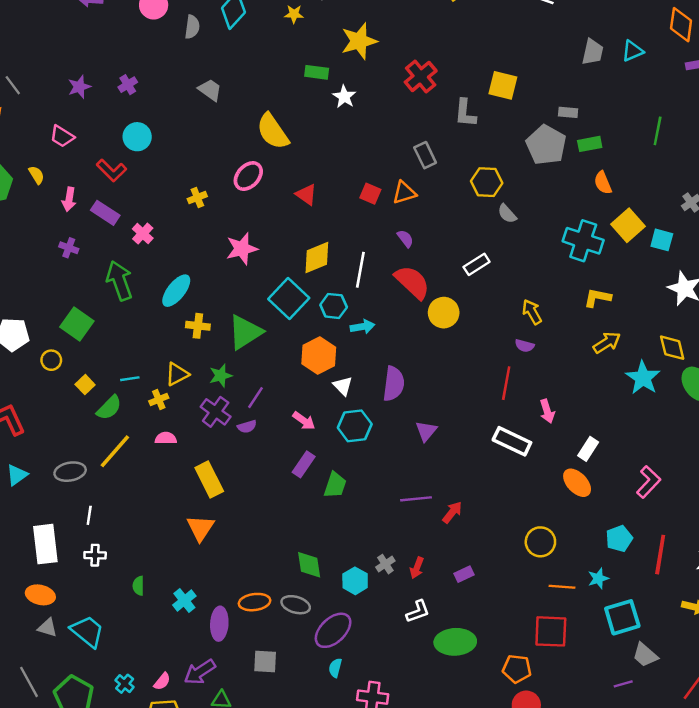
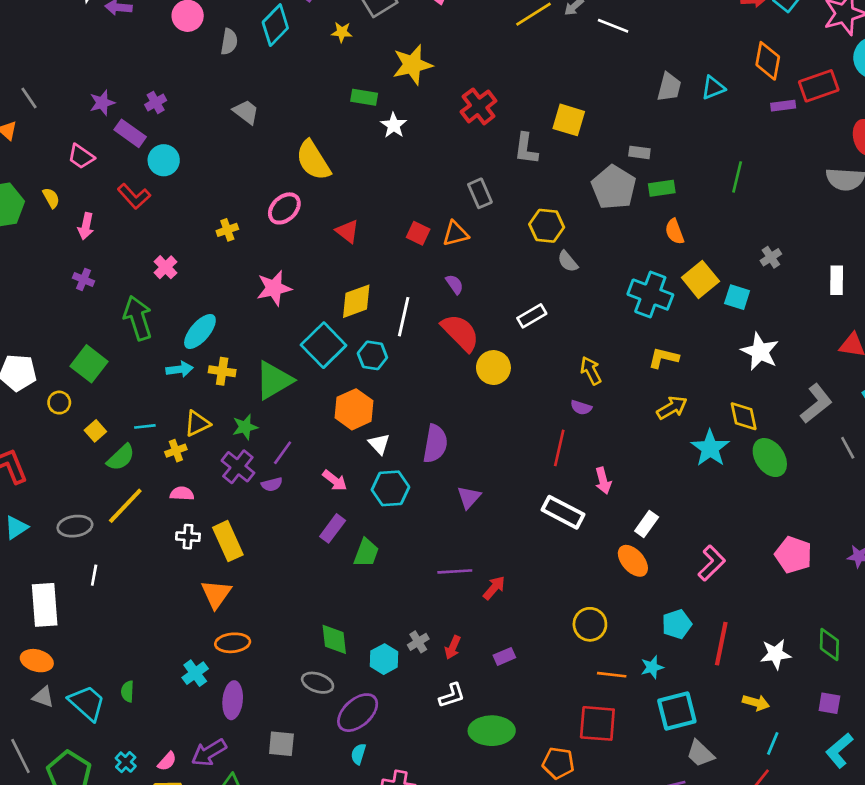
purple rectangle: (105, 213) -> (130, 133), moved
cyan arrow: (362, 327) -> (180, 369), moved
white cross: (95, 555) -> (188, 537), moved
green semicircle: (138, 586) -> (128, 691), moved
orange ellipse: (255, 602) -> (233, 643), moved

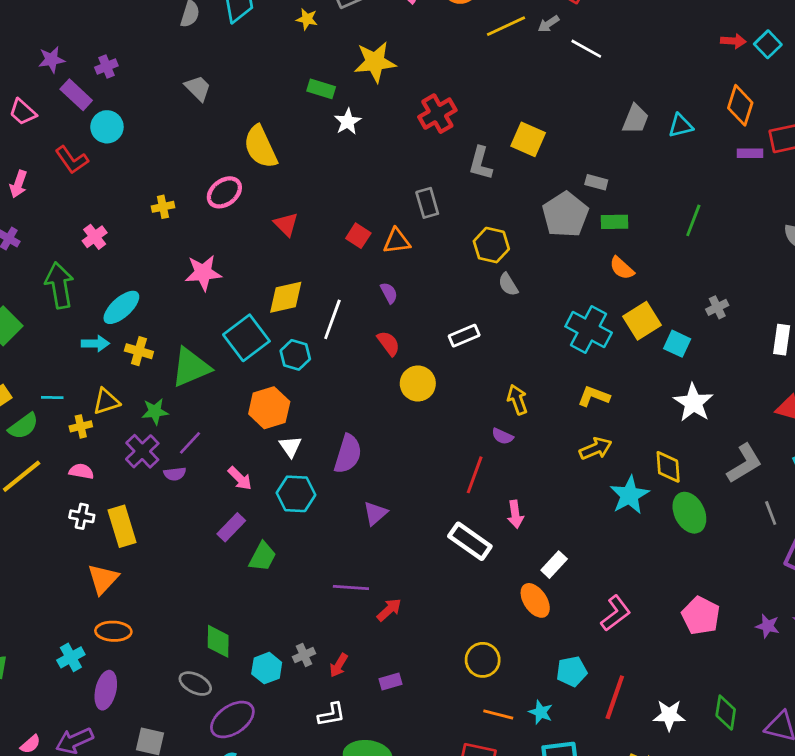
orange semicircle: (675, 232) -> (622, 268), turned -35
red semicircle: (460, 333) -> (388, 343), size x0.6
cyan star: (652, 667) -> (541, 712), turned 30

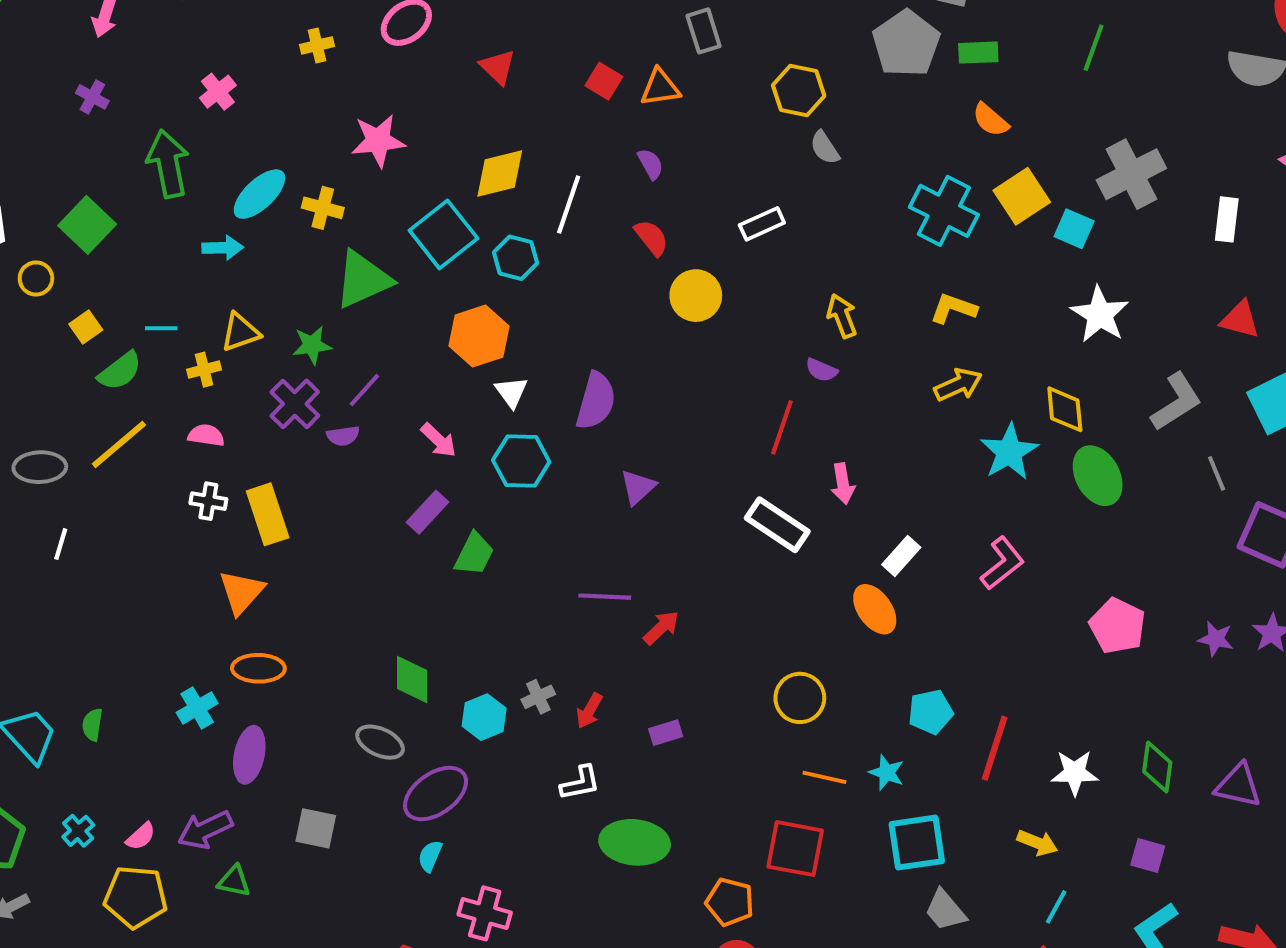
gray cross: (717, 307) -> (1131, 174), size x2.0
yellow cross: (139, 351) -> (323, 208), moved
pink L-shape: (616, 613) -> (1002, 563), moved

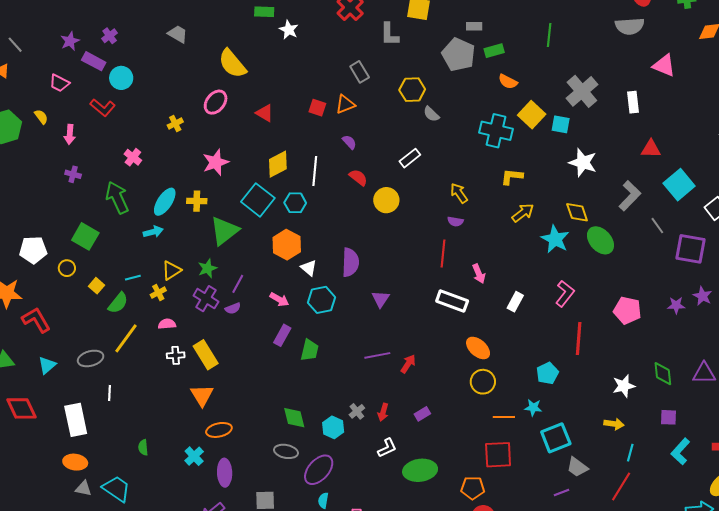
orange ellipse: (875, 609) -> (478, 348), moved
green semicircle: (92, 725) -> (143, 447), moved
red line: (995, 748) -> (579, 339), moved

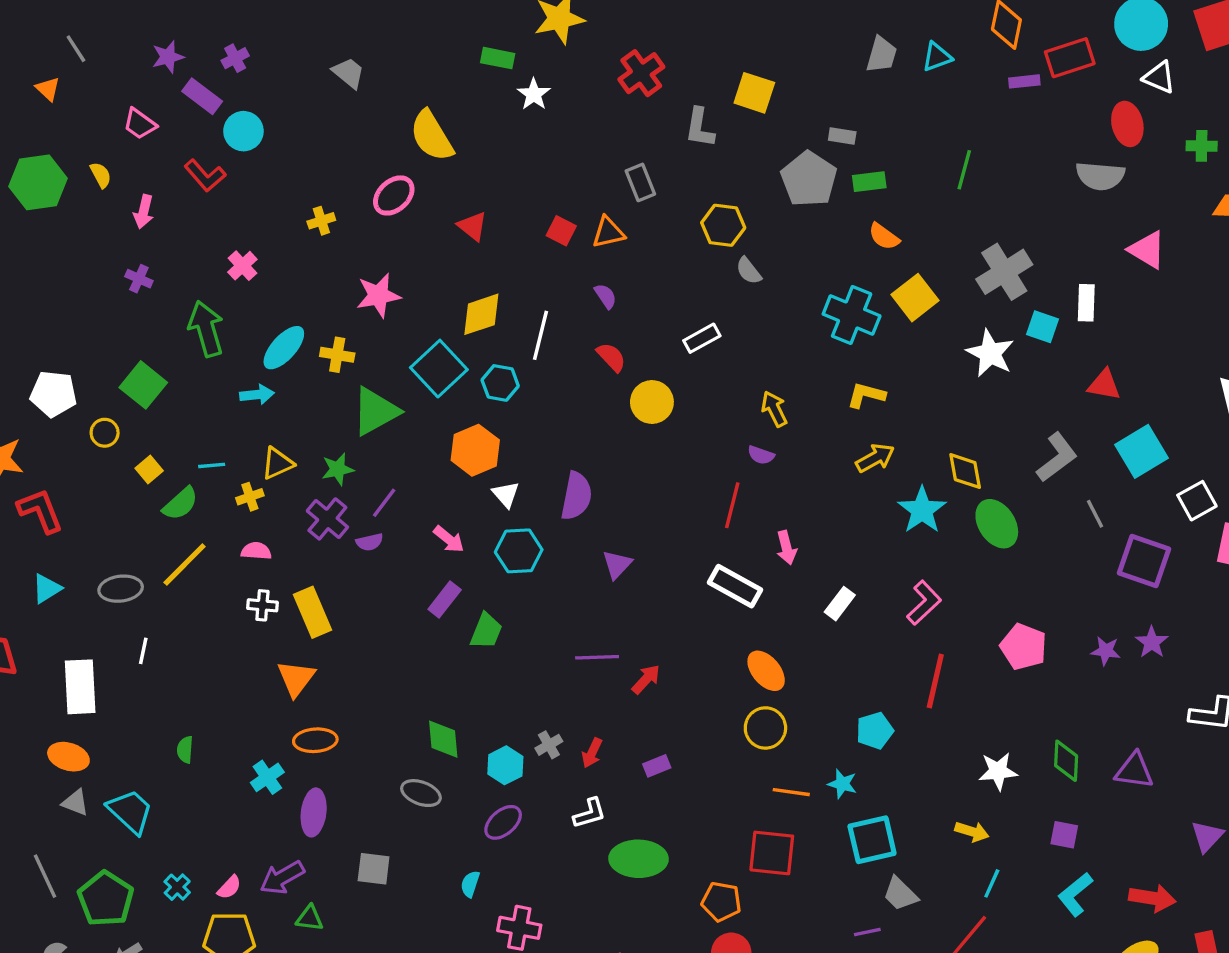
cyan square: (561, 124) -> (1043, 327), moved
white star: (583, 163) -> (990, 353), moved
purple ellipse: (319, 470) -> (503, 822), moved, size x0.7

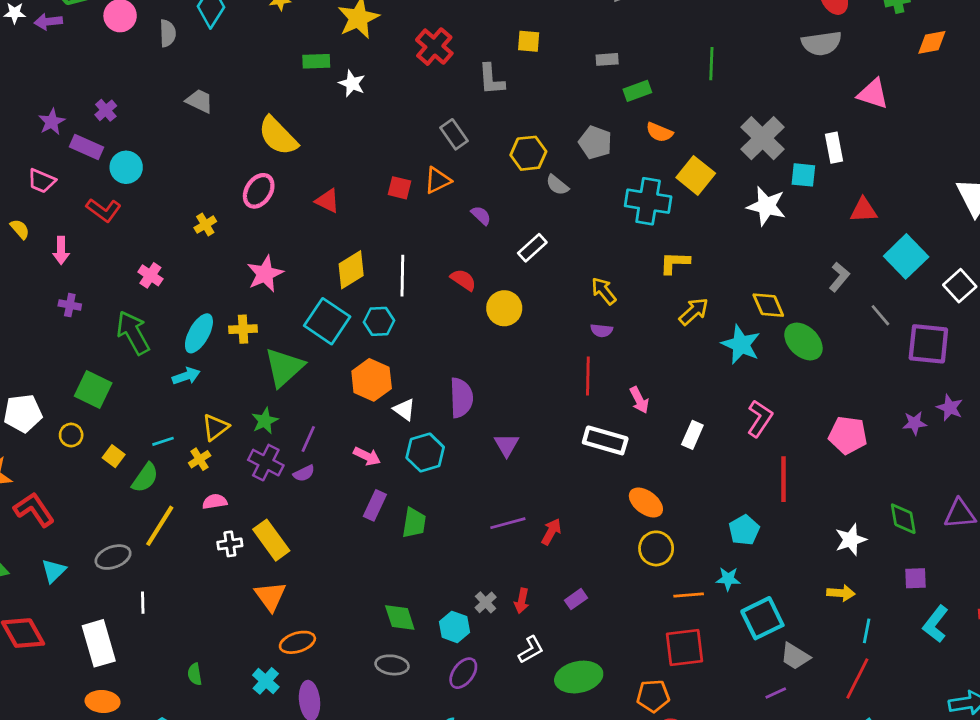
yellow square: (754, 93) -> (529, 41), size x0.7
gray pentagon: (809, 179) -> (595, 143), moved, size x0.7
purple semicircle: (605, 296) -> (481, 215), moved
gray L-shape: (1057, 457) -> (839, 277), size x0.7

